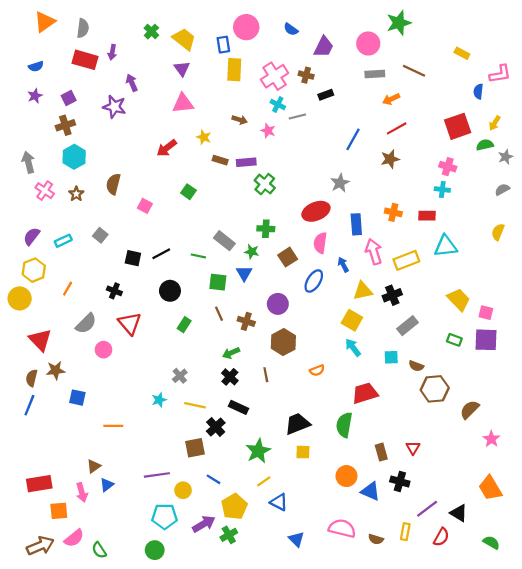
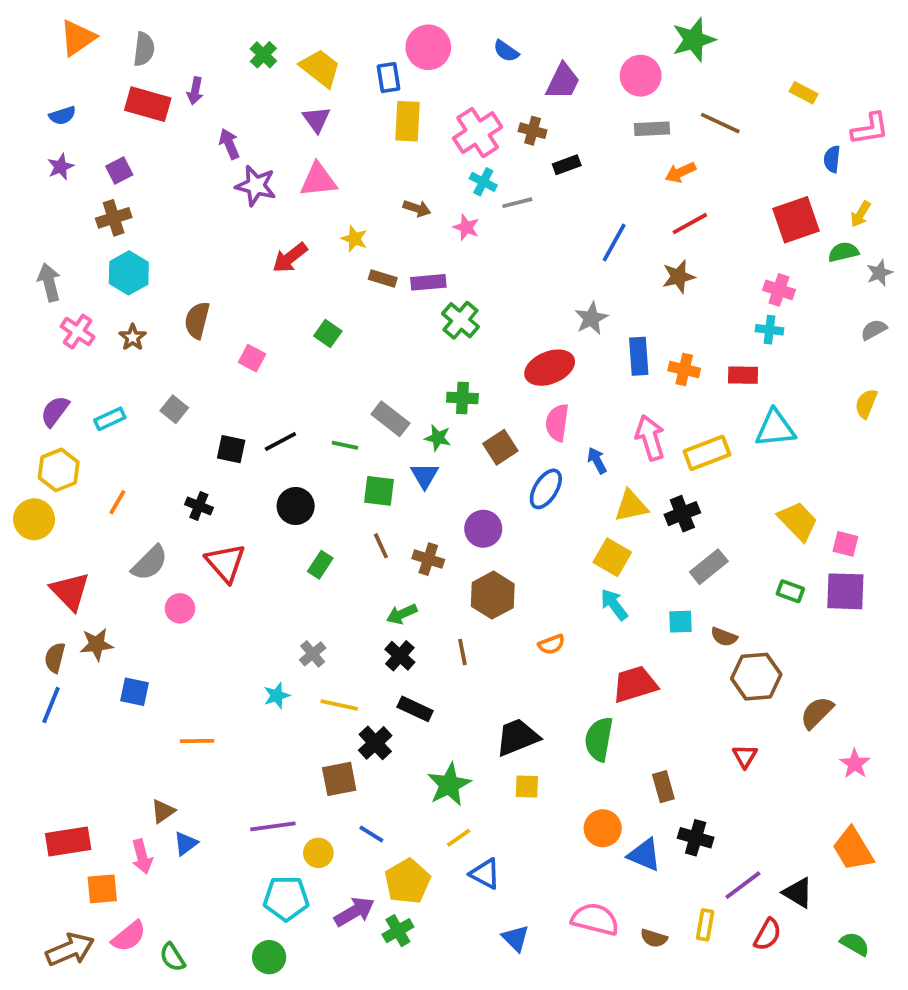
purple star: (114, 107) -> (256, 186), moved
blue rectangle: (356, 224) -> (639, 356), moved
red triangle: (413, 448) -> (745, 756), moved

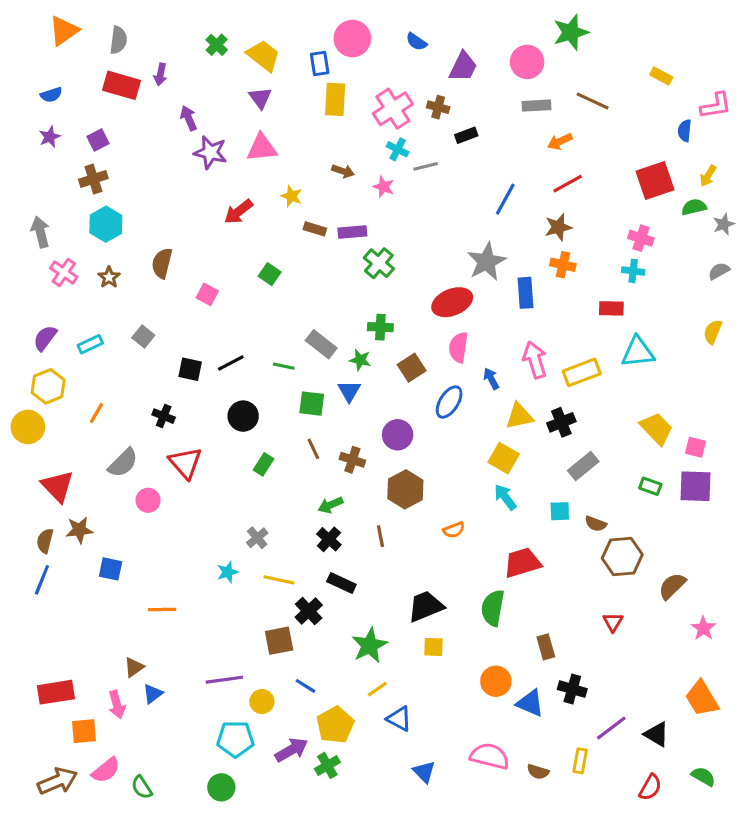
gray star: (591, 318) -> (487, 262), size x1.4
orange cross: (684, 370) -> (563, 265), moved
red semicircle: (768, 934) -> (650, 787), moved

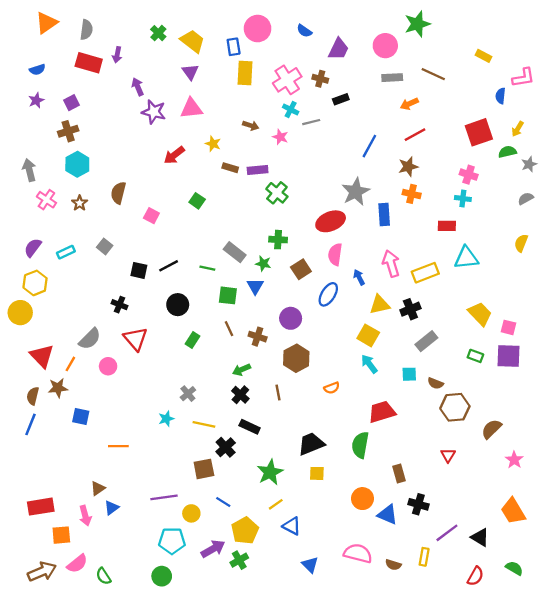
orange line: (97, 413) -> (70, 364), moved

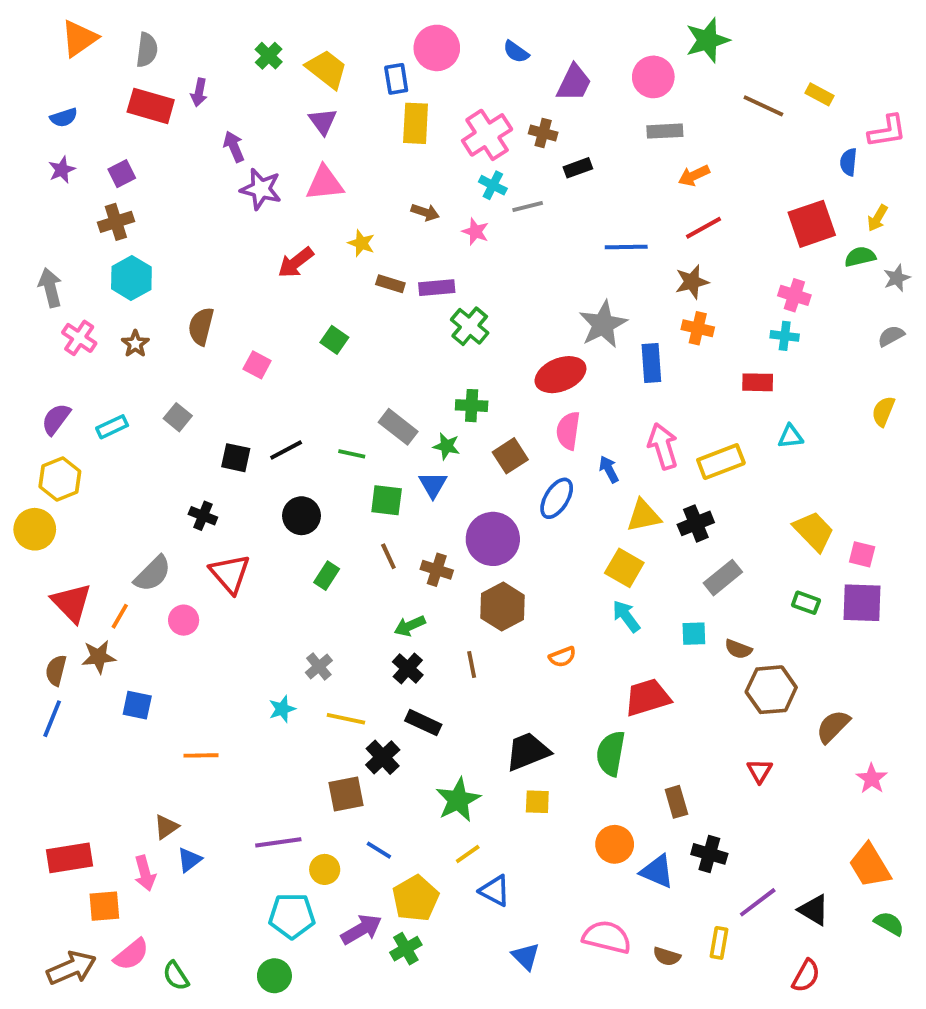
brown line: (433, 74) -> (763, 106), moved
blue line: (369, 146) -> (626, 247), turned 60
cyan triangle: (466, 258) -> (791, 436), size x0.6
purple circle: (291, 318) -> (493, 539), size x1.4
green semicircle: (514, 568) -> (889, 924), moved

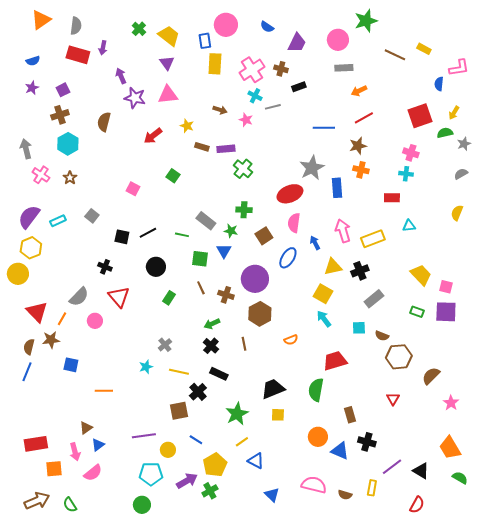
brown semicircle: (201, 326) -> (104, 122), moved
purple semicircle: (56, 419) -> (29, 217), size x1.4
pink semicircle: (131, 954) -> (93, 473), moved
green semicircle: (176, 976) -> (70, 505), moved

